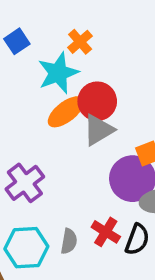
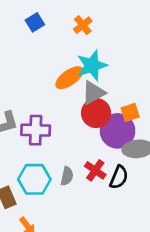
cyan star: (58, 73) -> (92, 66), moved
red circle: (97, 101) -> (96, 113), moved
purple cross: (25, 183) -> (36, 130), turned 36

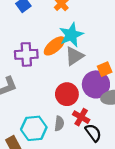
red circle: (96, 113) -> (67, 94), moved
purple cross: (36, 130) -> (26, 54), moved
black semicircle: (119, 177) -> (93, 133), moved, turned -54

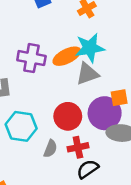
red cross: (81, 117) -> (78, 147), turned 35
cyan hexagon: (34, 128) -> (21, 126), moved
black semicircle: (93, 133) -> (88, 169), turned -102

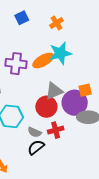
gray triangle: (87, 74) -> (54, 91), moved
gray semicircle: (50, 149) -> (35, 132), turned 96
black semicircle: (88, 169) -> (36, 147), moved

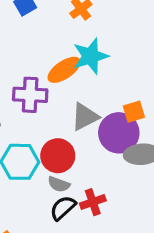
purple cross: (16, 64) -> (30, 95), moved
red circle: (46, 107) -> (58, 156), moved
red cross: (56, 130) -> (93, 202), moved

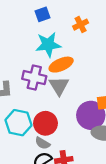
cyan star: (91, 56) -> (48, 45), moved
gray triangle: (85, 117) -> (59, 86), moved, turned -45

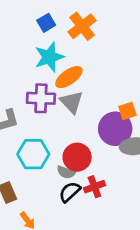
blue square: (43, 14) -> (46, 23), moved
orange cross: (81, 25) -> (82, 26), size x1.5
red circle: (45, 123) -> (77, 157), moved

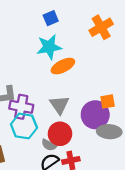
orange cross: (82, 26) -> (101, 27), moved
purple cross: (41, 98) -> (21, 107), moved
gray triangle: (72, 102) -> (59, 105), moved

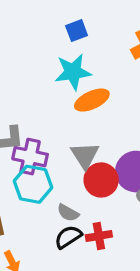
red circle: (60, 134) -> (101, 180), moved

